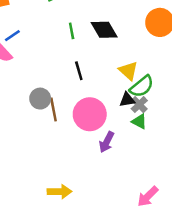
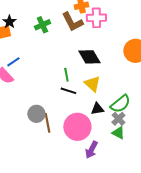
green line: (72, 31) -> (66, 75), moved
black line: (79, 71) -> (68, 91), turned -56
yellow triangle: (128, 71) -> (92, 84), moved
black triangle: (127, 100) -> (97, 109), moved

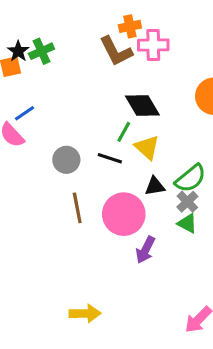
green cross: (42, 25) -> (42, 51), moved
green line: (66, 75) -> (124, 132), moved, turned 40
gray circle: (36, 114) -> (66, 160), moved

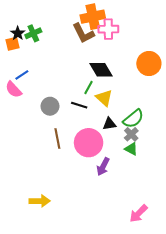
orange cross: (130, 26) -> (93, 17), size x1.6
yellow arrow: (85, 313) -> (40, 201), moved

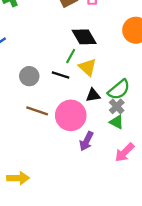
brown line: (57, 138) -> (37, 111), turned -60
pink arrow: (139, 213) -> (125, 152), moved

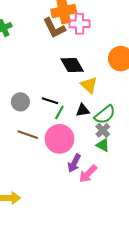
green line: (71, 56) -> (59, 112), moved
yellow triangle: (88, 67) -> (89, 85), moved
black triangle: (93, 95) -> (83, 110), moved
pink arrow: (125, 152) -> (88, 174), moved

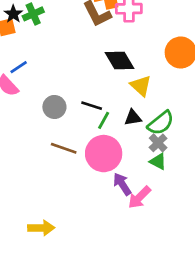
purple arrow: (74, 163) -> (122, 184), turned 120

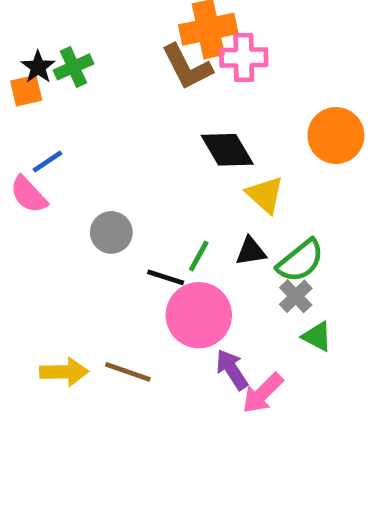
black line: (92, 106) -> (166, 277), moved
brown line: (64, 148) -> (128, 372), moved
green triangle: (158, 161) -> (317, 336), moved
yellow arrow: (41, 228) -> (64, 372), moved

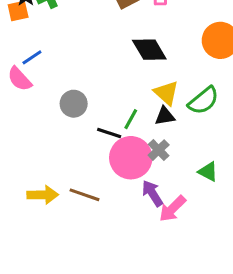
yellow triangle: (265, 195) -> (166, 93), moved
green semicircle: (300, 261) -> (203, 101), moved
gray cross: (296, 296) -> (159, 150), moved

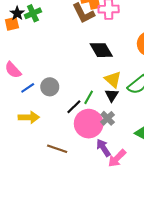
blue line: (32, 57) -> (28, 88), moved
black triangle: (165, 116) -> (112, 95), turned -48
black line: (109, 133) -> (74, 107), turned -63
yellow arrow: (43, 195) -> (29, 117), moved

